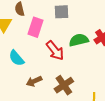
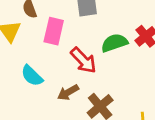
brown arrow: (34, 81) -> (68, 92), moved

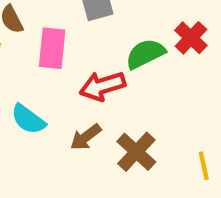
red arrow: (83, 60) -> (102, 86), turned 124

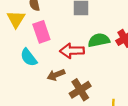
pink rectangle: (52, 48) -> (41, 32), moved, turned -40

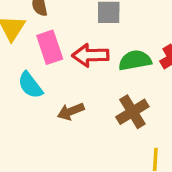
red arrow: (72, 51) -> (90, 55), moved
brown cross: (80, 90) -> (132, 112), moved

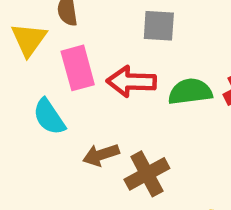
brown cross: (132, 112) -> (147, 174), moved

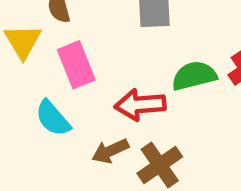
red arrow: (131, 82) -> (140, 105), moved

